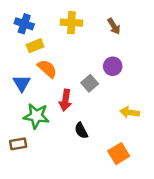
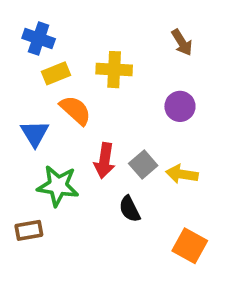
yellow cross: (71, 23) -> (114, 70), moved
gray square: (90, 83) -> (143, 164), moved
yellow arrow: (130, 112) -> (182, 174), moved
orange square: (119, 154) -> (190, 246), turned -30

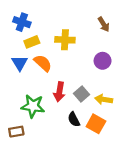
blue triangle: (35, 133) -> (20, 63), moved
orange square: (190, 246) -> (96, 124), moved

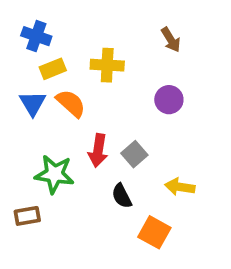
yellow arrow: (104, 99) -> (180, 187), moved
orange square: (96, 124) -> (154, 232), moved

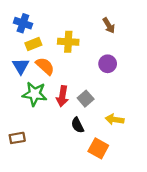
green star: (54, 174) -> (35, 94), moved

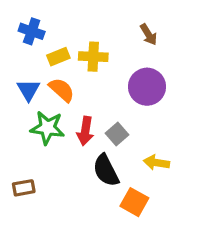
yellow rectangle: (33, 44) -> (58, 57), moved
purple circle: (108, 64) -> (147, 87), size x1.5
black semicircle: (77, 125) -> (106, 170), size x1.5

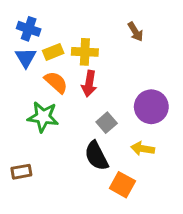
purple circle: (147, 87) -> (151, 107), moved
blue triangle: (28, 90) -> (26, 58), moved
red arrow: (85, 131) -> (89, 84), moved

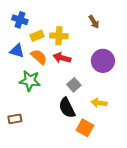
blue triangle: (26, 58) -> (17, 51), moved, turned -42
red arrow: (89, 84) -> (62, 58), turned 96
purple circle: (151, 107) -> (103, 61), moved

